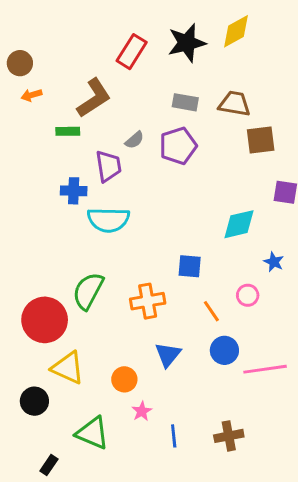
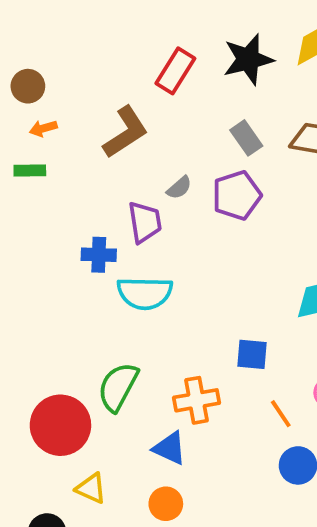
gray rectangle: (185, 102) -> (246, 138), turned 45
green rectangle: (68, 131) -> (30, 170), moved
blue triangle: (168, 355) -> (170, 448), moved, turned -44
yellow triangle: (68, 368) -> (91, 488), size x0.7

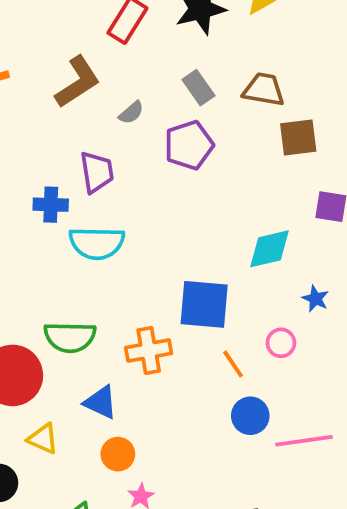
gray semicircle: (179, 188) -> (131, 113), moved
blue square: (252, 354) -> (204, 304), size x1.6
green semicircle: (118, 387) -> (70, 337), turned -117
blue triangle: (170, 448) -> (101, 402), moved

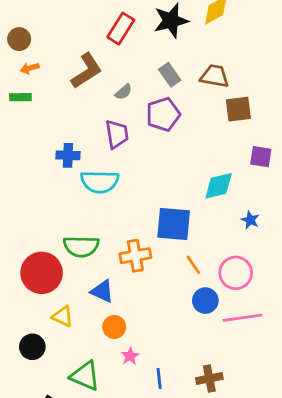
purple trapezoid: (97, 172) -> (117, 134), moved
pink circle: (281, 343) -> (236, 273), moved, size x1.6

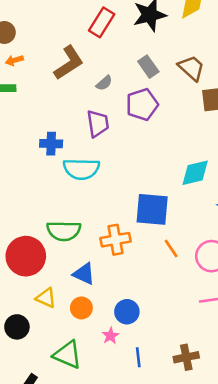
brown trapezoid: (215, 76) -> (191, 68), turned 32
blue circle: (205, 301) -> (127, 312), moved
orange circle: (114, 327) -> (81, 308), moved

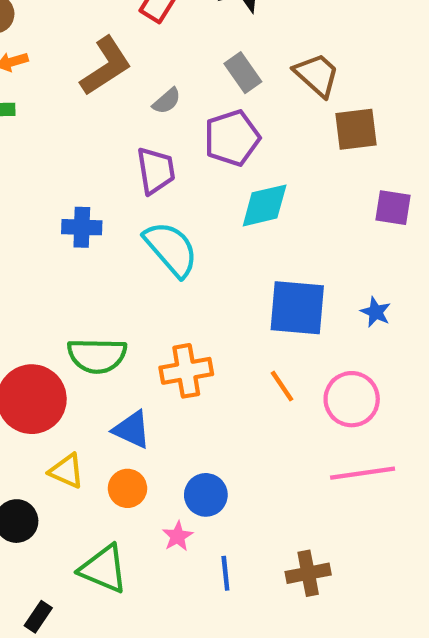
blue cross: (51, 144) -> (82, 227), moved
cyan semicircle: (81, 169) -> (171, 249), moved, turned -132
cyan diamond: (195, 173) -> (265, 205), moved
blue square: (152, 209) -> (297, 308), moved

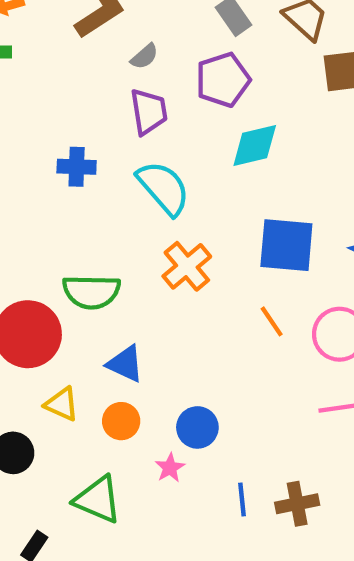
gray semicircle: (167, 101) -> (144, 56), moved
orange cross: (186, 371) -> (187, 266), moved, turned -30
blue line: (225, 573) -> (242, 500), moved

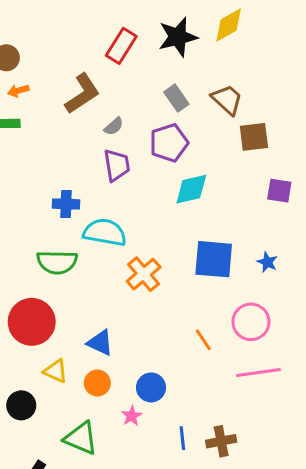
cyan semicircle: (164, 188) -> (105, 232), moved, turned -39
green semicircle: (91, 292) -> (57, 262), moved
orange line: (272, 321) -> (203, 340), moved

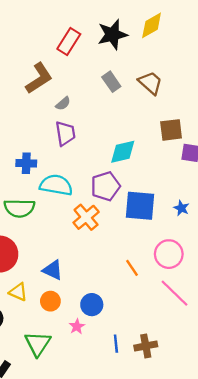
brown square: (254, 137) -> (171, 130), moved
purple pentagon: (169, 143) -> (106, 186), moved
pink line: (258, 373) -> (175, 293), turned 52
green triangle: (81, 438) -> (38, 344), turned 40

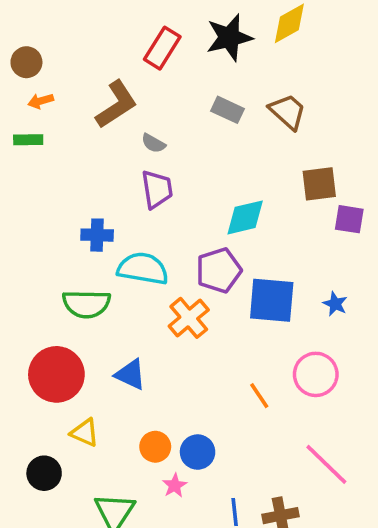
gray rectangle: (111, 82) -> (228, 110), turned -30
gray semicircle: (63, 104) -> (153, 143), turned 70
blue triangle: (53, 270) -> (131, 374), moved
pink line: (175, 293) -> (326, 464), moved
orange circle: (50, 301) -> (155, 447), moved

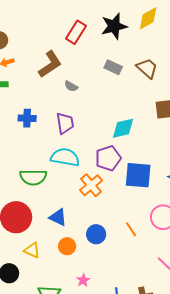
purple trapezoid: (157, 189) -> (65, 123), moved
blue cross: (97, 235) -> (27, 118), moved
orange circle: (155, 447) -> (67, 246), moved
blue circle: (198, 452) -> (96, 234), moved

